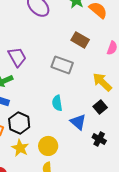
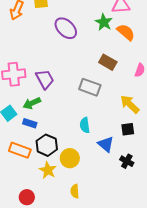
black square: (100, 107) -> (128, 129), turned 32
yellow circle: (48, 146) -> (70, 158), moved

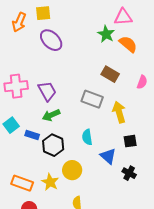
purple ellipse: (66, 28) -> (51, 40), moved
green arrow: (32, 103) -> (51, 115), moved
yellow arrow: (130, 104) -> (119, 112), moved, turned 30
black hexagon: (47, 145) -> (53, 145), moved
orange rectangle: (20, 150) -> (22, 183), moved

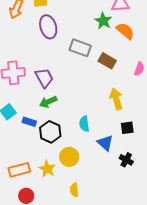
purple ellipse: (51, 40) -> (48, 27), turned 30
gray rectangle: (92, 99) -> (80, 48), moved
orange rectangle: (22, 183) -> (19, 170), turned -35

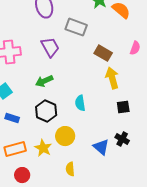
brown rectangle: (107, 61) -> (103, 53), moved
purple trapezoid: (44, 78) -> (50, 47), moved
blue rectangle: (29, 122) -> (12, 118), moved
blue triangle: (105, 143) -> (101, 147), moved

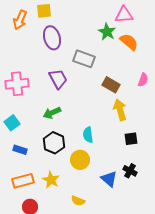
yellow circle: (65, 136) -> (80, 160), moved
yellow semicircle: (70, 169) -> (78, 201), turned -64

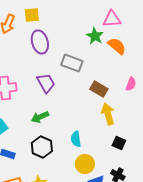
black square: (131, 139) -> (119, 143), turned 32
yellow circle: (80, 160) -> (85, 164), moved

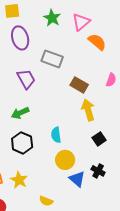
pink triangle: (112, 19) -> (81, 22), moved, turned -36
green star: (95, 36) -> (52, 18), moved
black square: (119, 143) -> (99, 139), turned 32

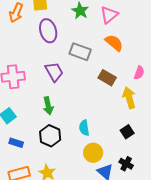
orange semicircle: (97, 42) -> (114, 43), moved
yellow arrow: (88, 110) -> (129, 98), moved
green arrow: (20, 113) -> (48, 106), turned -78

